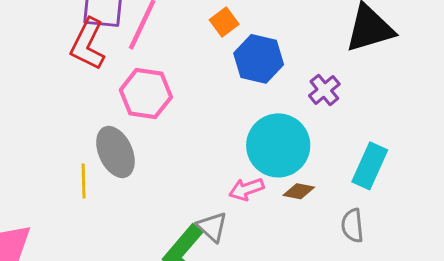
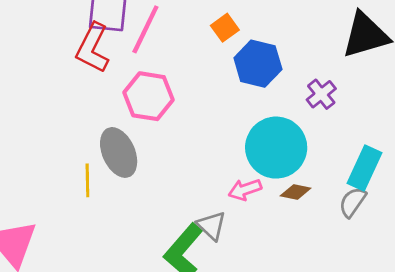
gray semicircle: (352, 225) -> (353, 202), moved, turned 40

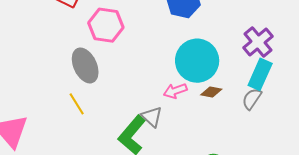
purple cross: (321, 94) -> (258, 42), moved, size x1.4
yellow line: (87, 180) -> (77, 104), moved, turned -30

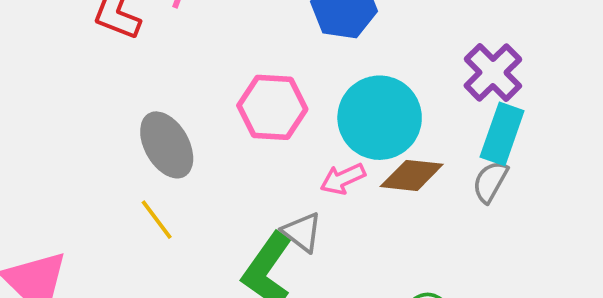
pink hexagon: (106, 25) -> (272, 107), moved
brown diamond: (211, 92) -> (412, 175), size x1.5

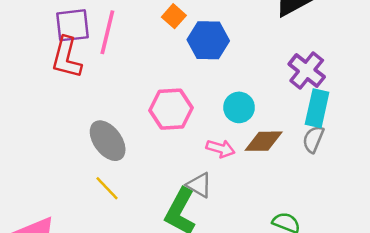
cyan circle: (380, 118) -> (239, 107), size x0.6
pink arrow: (343, 179) -> (221, 149), turned -132

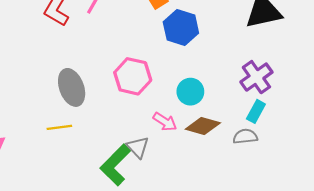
cyan rectangle: (317, 108) -> (256, 111), size x0.7
gray semicircle: (313, 139) -> (245, 137), turned 45
yellow line: (107, 188) -> (59, 127), turned -70

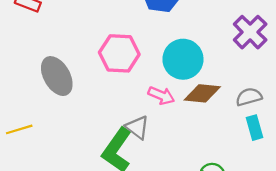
cyan circle: (190, 92) -> (183, 59), size x1.4
cyan rectangle: (256, 111) -> (254, 128), moved, turned -35
yellow line: (59, 127) -> (19, 129), moved

